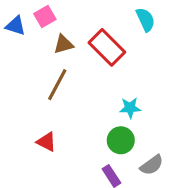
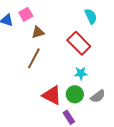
red rectangle: (107, 47) -> (79, 43), moved
red triangle: (46, 142) -> (52, 95), moved, size x1.5
gray semicircle: (152, 165) -> (98, 96), moved

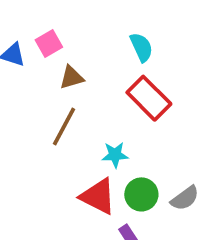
cyan semicircle: (91, 16) -> (141, 47), moved
cyan star: (81, 73) -> (115, 155), moved

